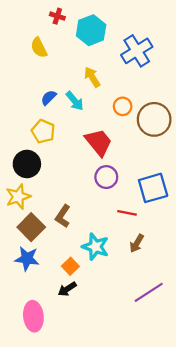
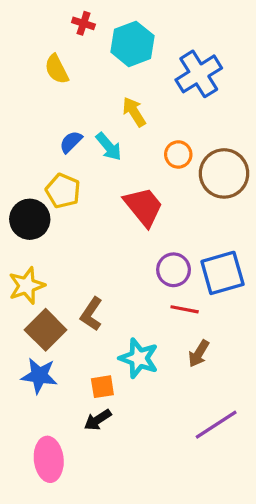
black circle: (27, 164) -> (30, 219), moved
purple circle: (106, 177) -> (174, 270), moved
orange square: (70, 266) -> (102, 387), turned 35

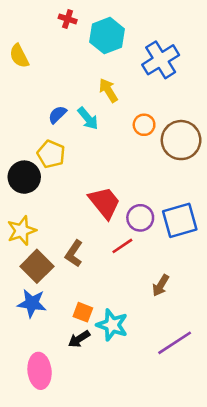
yellow semicircle: (57, 69) -> (19, 56), moved
red trapezoid: (143, 207) -> (105, 203), moved
red line: (185, 309) -> (122, 246), moved, turned -45
cyan star: (139, 358) -> (112, 325), moved
orange square: (102, 387) -> (83, 312), turned 30

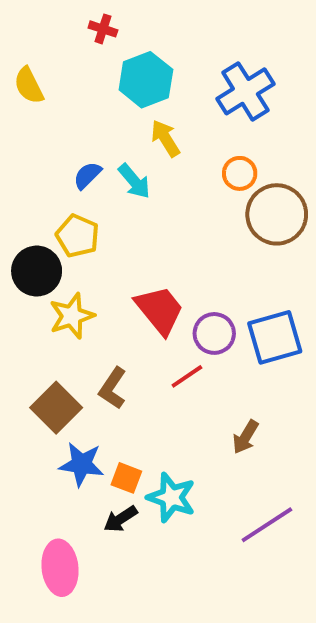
cyan hexagon: (107, 36) -> (146, 80), moved
orange circle: (144, 125) -> (240, 173), moved
yellow star: (22, 231) -> (72, 316), moved
blue star: (32, 303) -> (81, 464), moved

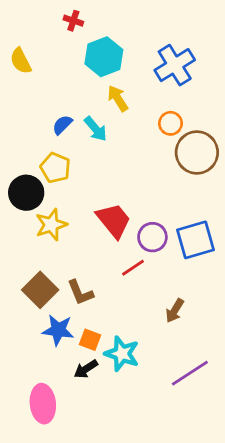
brown L-shape: (113, 388) -> (80, 293), moved, turned -56

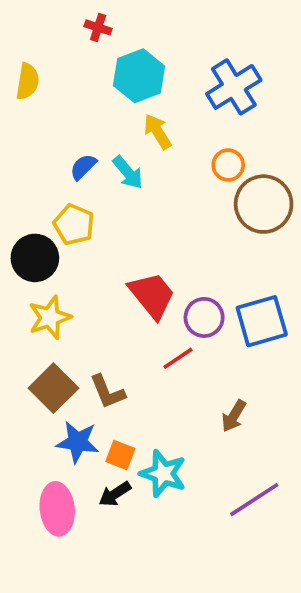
yellow semicircle: (21, 61) -> (27, 81), turned -144
yellow star: (51, 225) -> (50, 317), moved
pink ellipse: (43, 404) -> (57, 509), moved

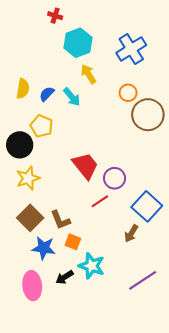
yellow semicircle: (27, 81) -> (23, 89), moved
blue square: (262, 321) -> (147, 206), moved, turned -32
orange square: (120, 455) -> (73, 242), moved

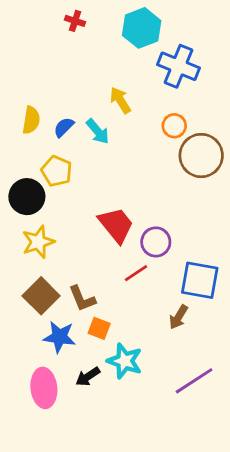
cyan hexagon: (78, 43) -> (142, 28), moved
blue cross: (131, 49) -> (178, 66), turned -36
blue square: (147, 206) -> (200, 280), turned -32

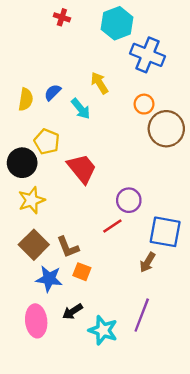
blue semicircle: (64, 127) -> (53, 92), moved
red trapezoid: (116, 225) -> (82, 169), moved
cyan star: (125, 361) -> (103, 330), moved
purple line: (194, 381) -> (142, 315), moved, turned -36

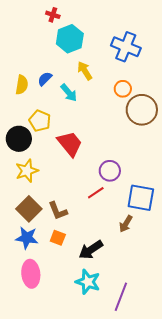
cyan hexagon: (117, 23) -> (70, 39), moved
orange square: (82, 272) -> (58, 238), moved
blue star: (49, 279) -> (27, 238), moved
black arrow: (73, 312) -> (91, 250), moved, size x1.4
purple line: (142, 315) -> (121, 297), moved

